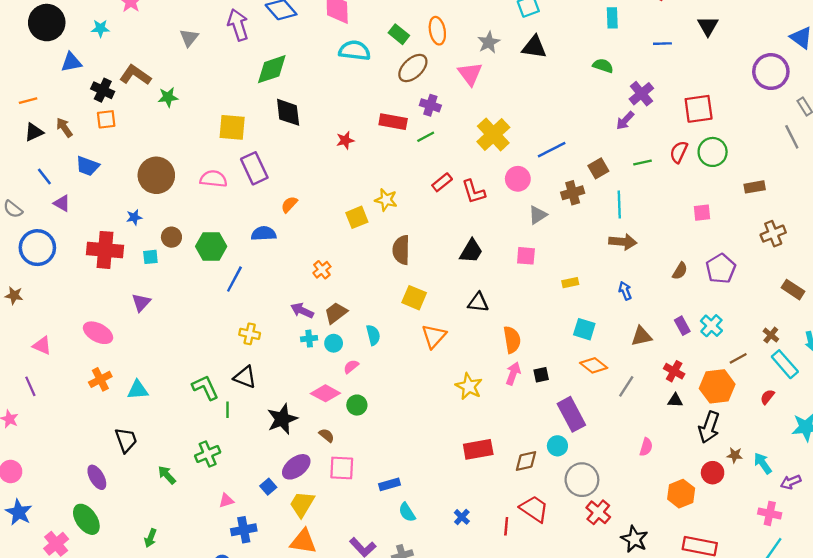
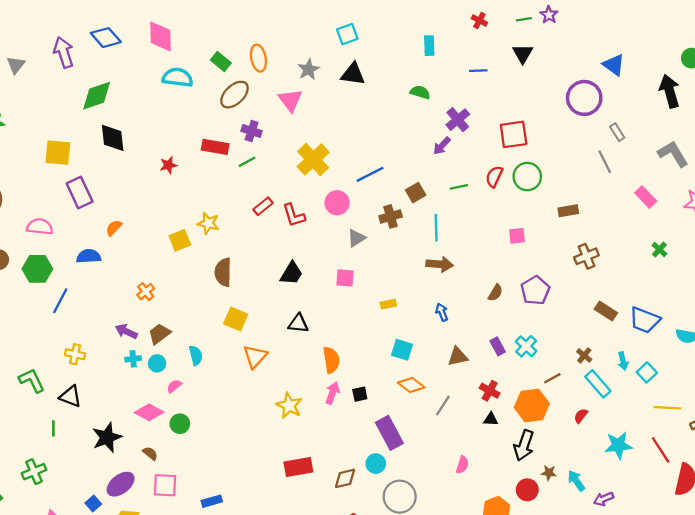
pink semicircle: (213, 179) -> (40, 227), moved
green L-shape: (205, 388) -> (32, 380), moved

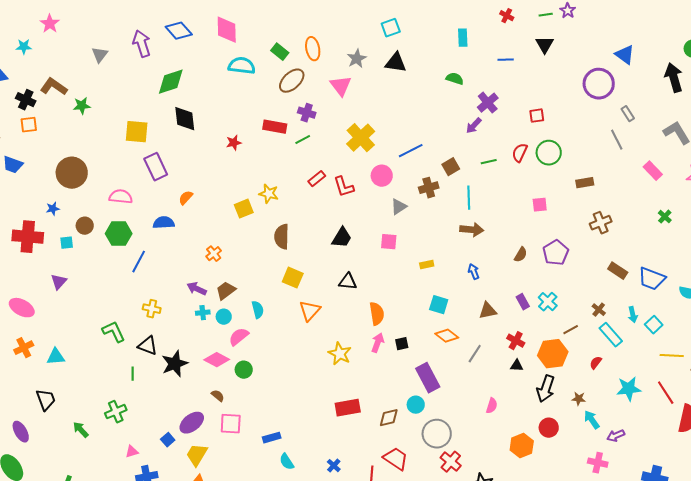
red square: (514, 134) -> (537, 116), size x0.6
pink semicircle: (174, 386) -> (239, 337), size x1.5
black star: (107, 437) -> (175, 364), moved
brown star: (549, 473) -> (579, 399), moved

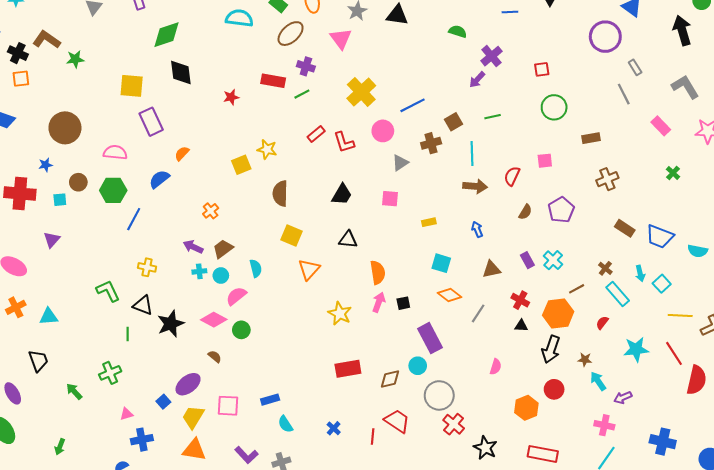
red semicircle: (520, 153) -> (512, 176), moved
blue semicircle: (164, 223) -> (159, 179), turned -35
pink square: (231, 424) -> (228, 406), moved

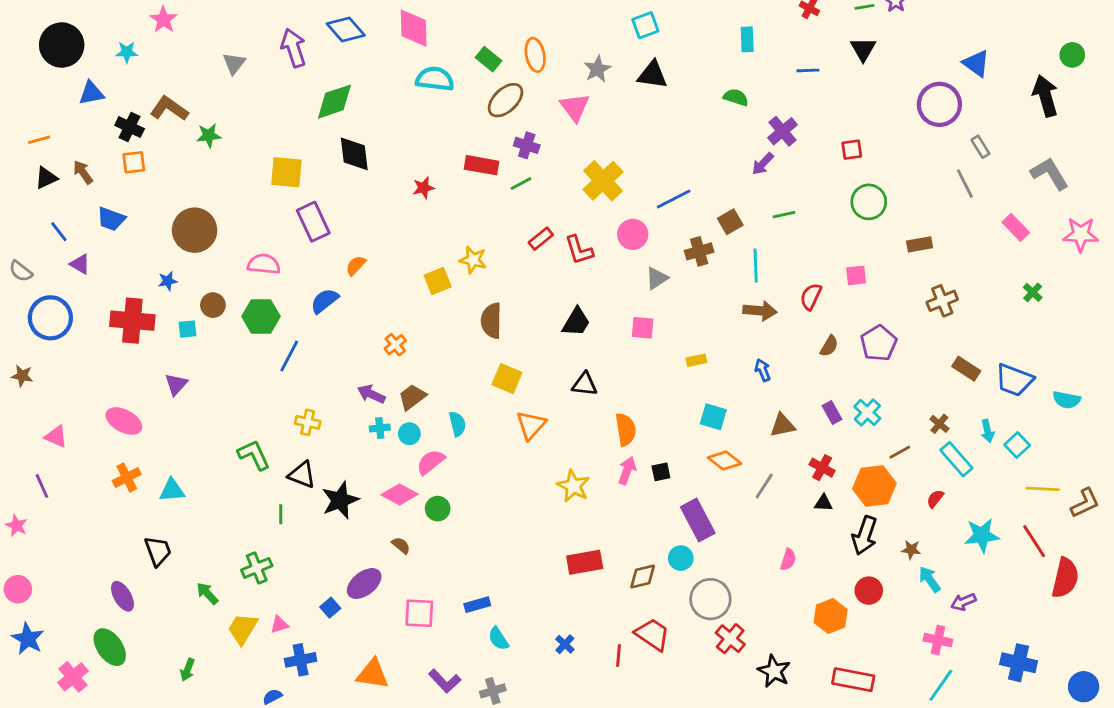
yellow trapezoid: (193, 417) -> (243, 629), moved

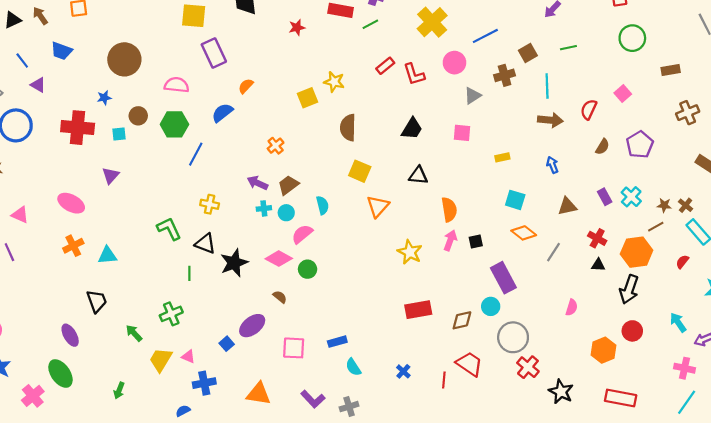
pink square: (856, 275) -> (623, 93), turned -35
brown star: (911, 550) -> (664, 205), moved
pink triangle: (279, 625) -> (188, 356), turned 40

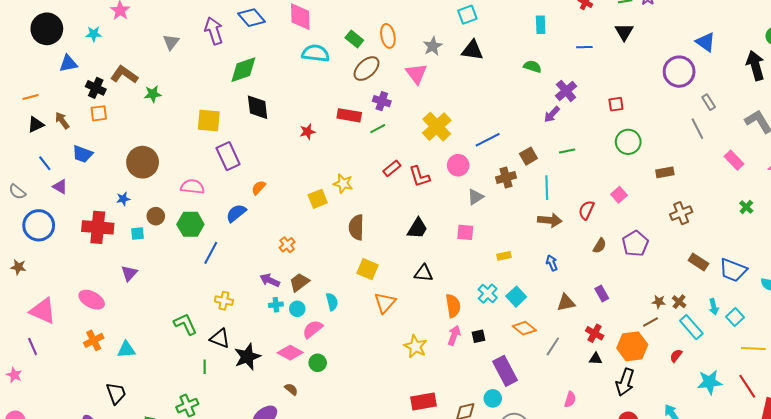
cyan cross: (631, 197) -> (488, 294), moved
cyan square: (515, 200) -> (516, 297), turned 30
pink triangle: (20, 215) -> (43, 311), size x1.6

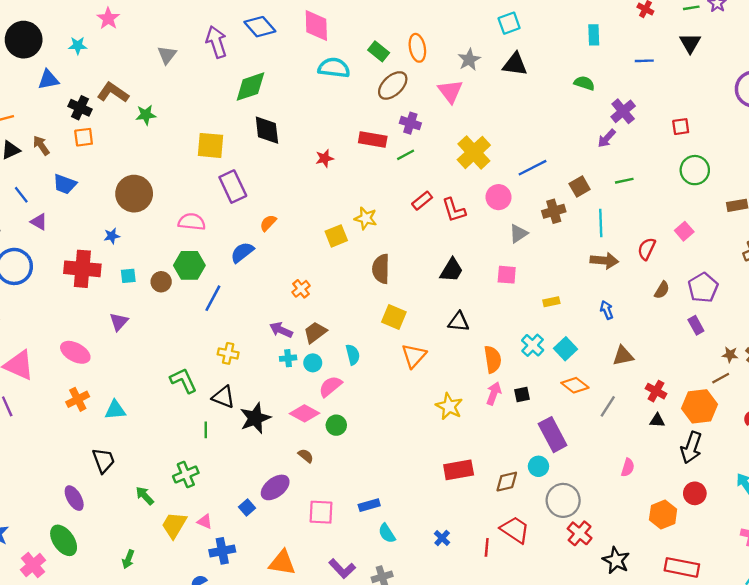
brown circle: (156, 216) -> (161, 282), moved
purple rectangle: (602, 294) -> (696, 325), moved

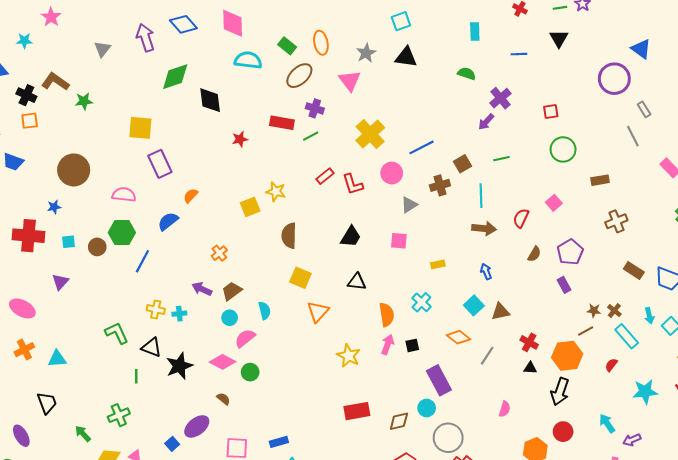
black diamond: (267, 130) -> (210, 100), moved
cyan square: (565, 349) -> (474, 305), moved
cyan cross: (288, 358) -> (179, 314), moved

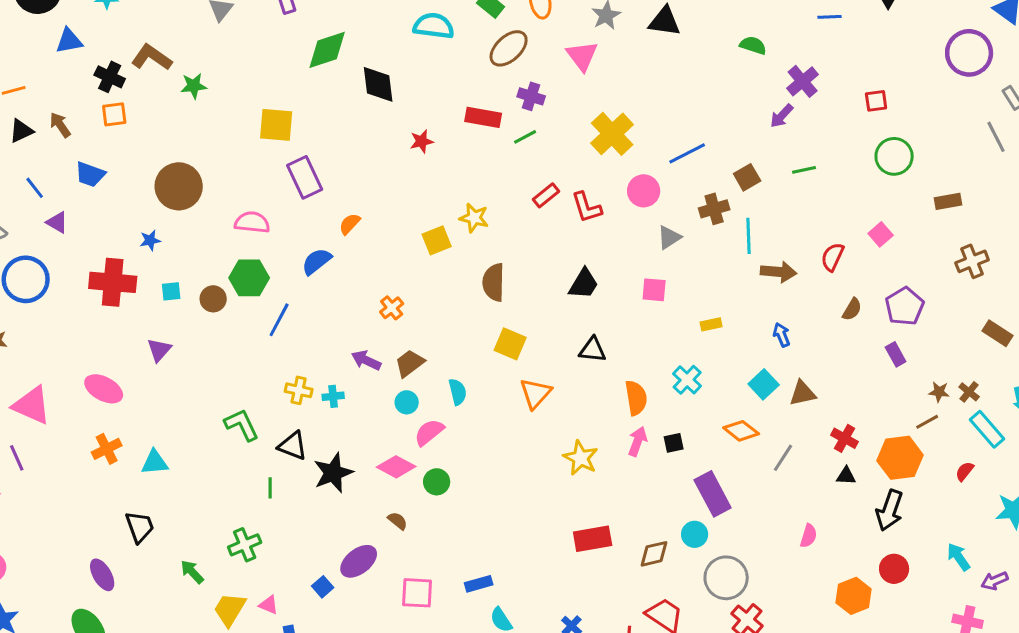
cyan line: (481, 196) -> (749, 236), moved

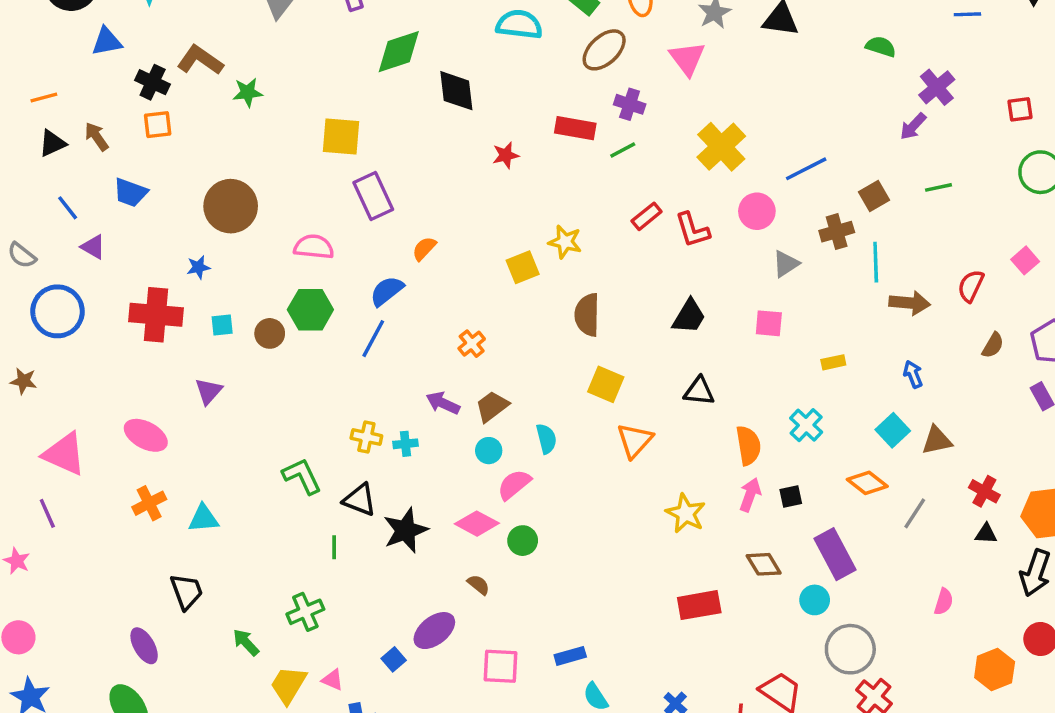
blue line: (279, 320) -> (373, 339), moved
brown diamond: (654, 554) -> (764, 564), moved, turned 72

